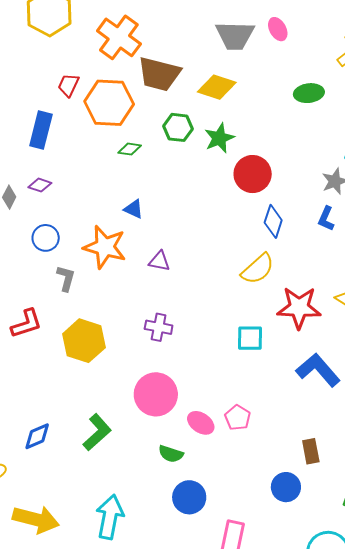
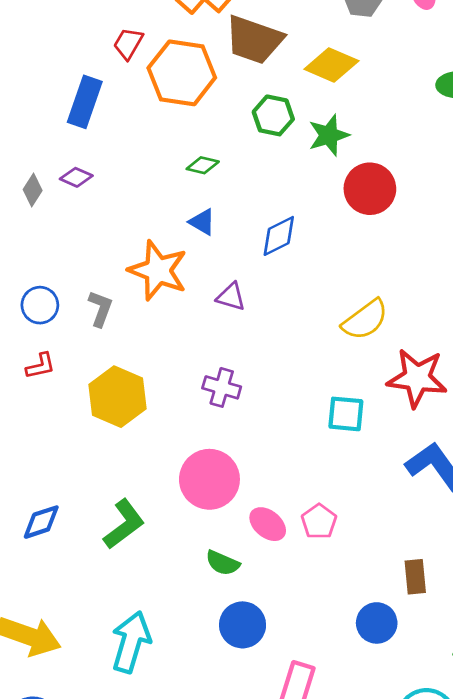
green diamond: (130, 149) -> (203, 165), moved
blue diamond: (273, 221) -> (279, 236), moved, turned 40
blue circle: (46, 238) -> (40, 305), moved
red L-shape: (26, 324) -> (41, 366), size x0.7

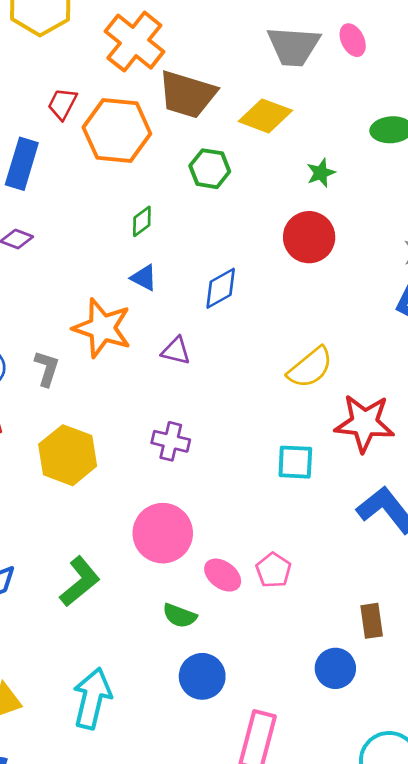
green star: (329, 135) -> (321, 173), moved, size x0.7
green diamond: (203, 165) -> (142, 221), turned -48

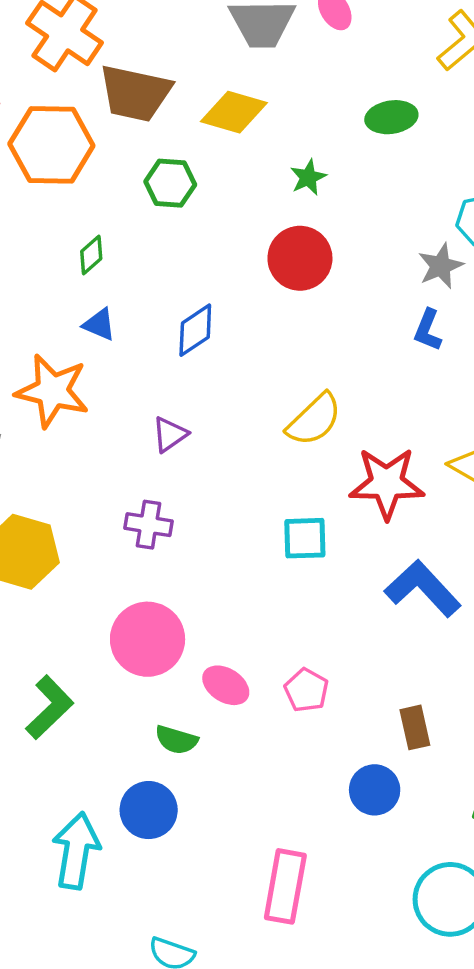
purple triangle: (176, 351) -> (170, 434), moved, turned -44
pink pentagon: (273, 570) -> (306, 690), moved
blue circle: (202, 676) -> (149, 810), moved

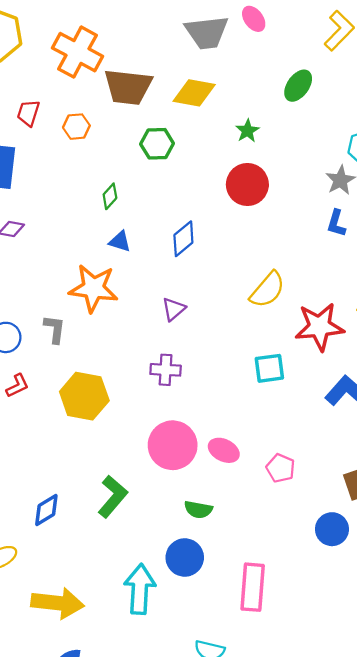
green ellipse: (391, 117) -> (298, 86), turned -40
orange hexagon: (51, 145) -> (76, 127), size x0.5
pink ellipse: (226, 685) -> (224, 450), moved
pink rectangle: (285, 886) -> (253, 587), moved

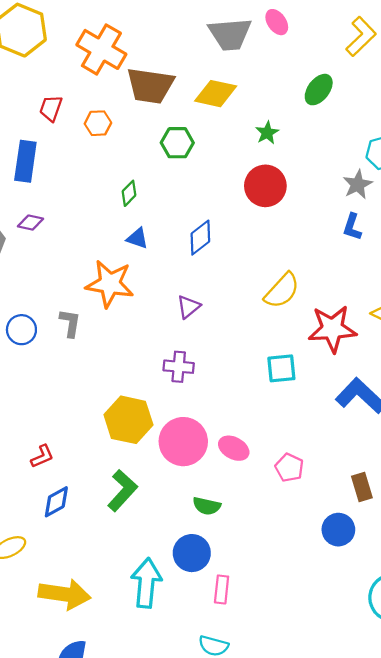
red L-shape: (17, 386) -> (42, 456), moved
yellow hexagon: (84, 396) -> (128, 420), moved
pink rectangle: (253, 587) -> (222, 590), moved, size x0.6

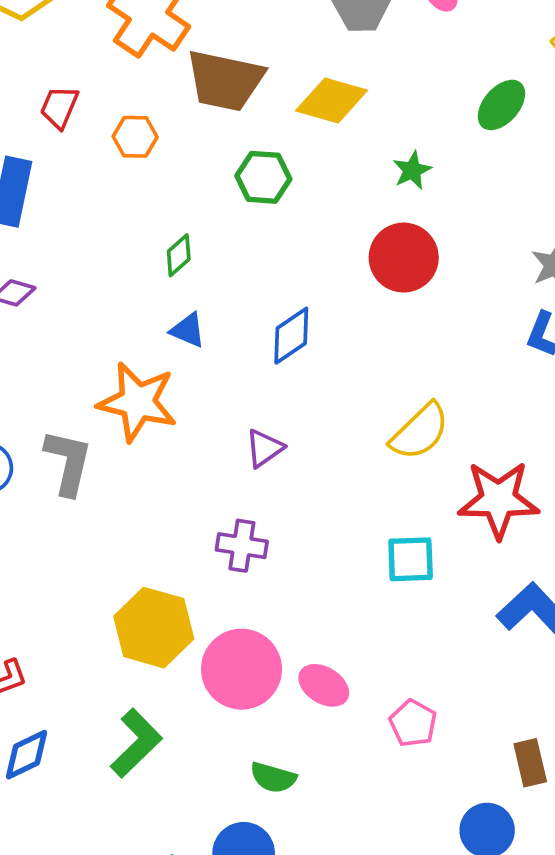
gray L-shape: (70, 323) -> (68, 462), size x1.4

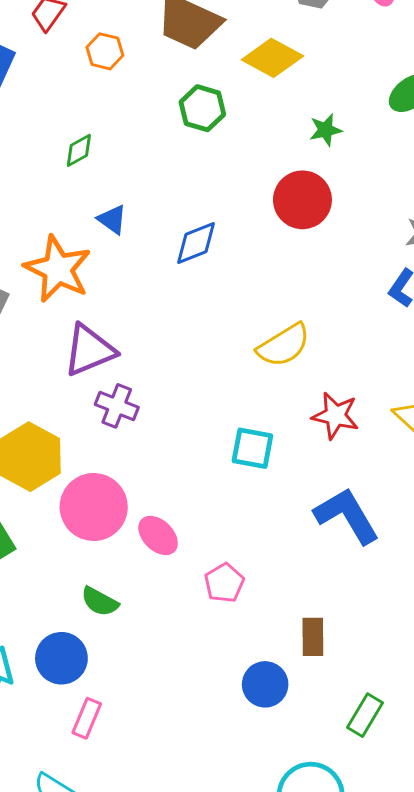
green diamond: (179, 255) -> (79, 150), moved
purple triangle: (264, 448) -> (89, 350), moved, size x1.6
red star: (498, 500) -> (335, 416), size x0.7

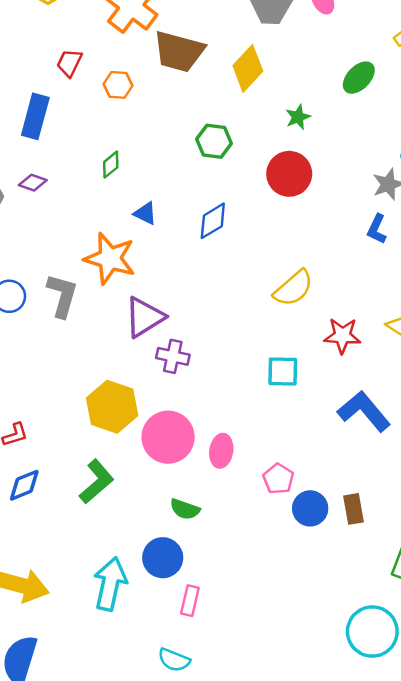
yellow diamond: (272, 58) -> (248, 68), turned -66
green hexagon: (202, 108) -> (214, 141), moved
pink ellipse: (158, 535) -> (221, 451), turned 64
blue circle: (265, 684) -> (310, 508), moved

